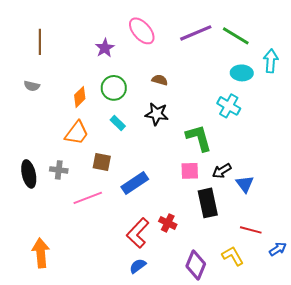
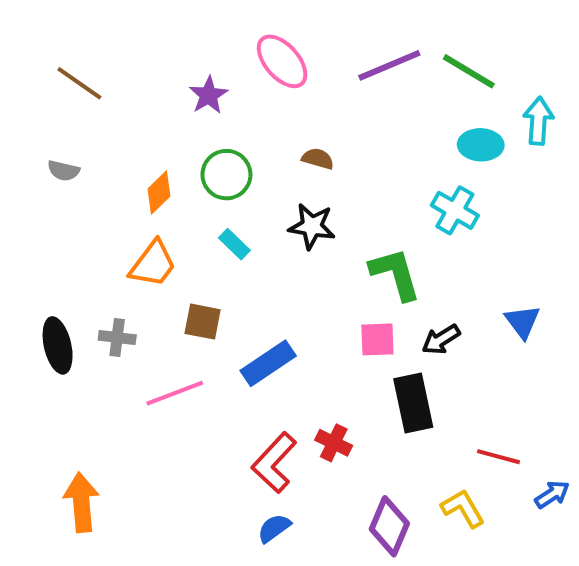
brown line: (40, 42) -> (79, 83), turned -55
blue triangle: (245, 184) -> (522, 322), moved

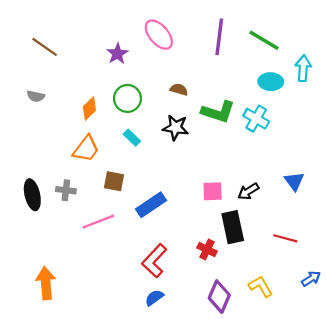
purple line: (389, 65) -> (219, 37), turned -60
green L-shape: (395, 274) -> (218, 112), moved, turned 124
red cross: (334, 443) -> (207, 250), moved
red line: (499, 457) -> (285, 238), moved

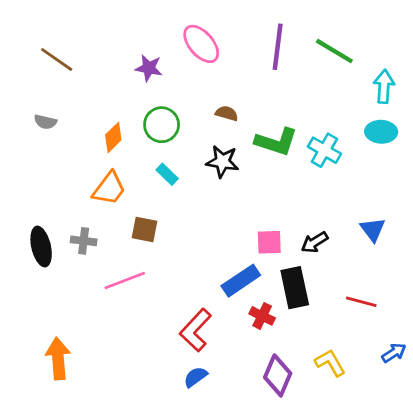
purple star: (117, 54) -> (149, 68), turned -30
cyan ellipse: (271, 82) -> (381, 132), moved
blue rectangle: (151, 205) -> (241, 281), moved

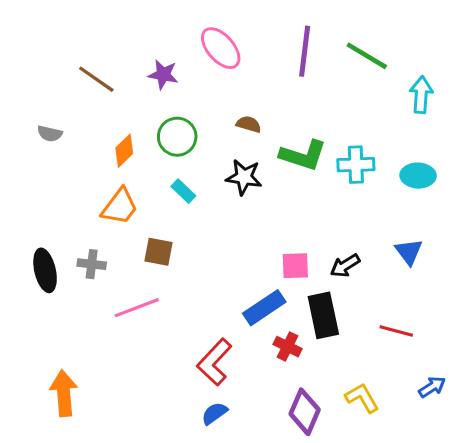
brown line: (57, 60) -> (96, 79), moved
cyan ellipse: (381, 132) -> (418, 176), moved
cyan cross: (324, 150) -> (356, 165), turned -32

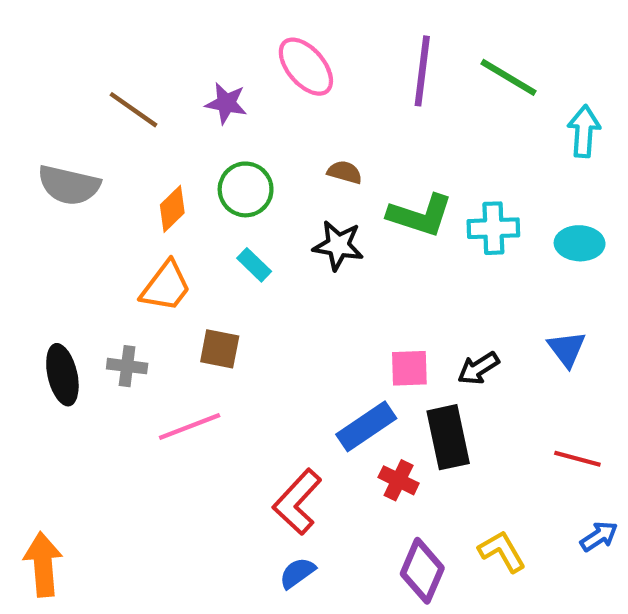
gray semicircle: (50, 134) -> (69, 185), size x1.8
red line: (396, 331) -> (577, 459), moved
orange arrow: (64, 393) -> (43, 564), moved

